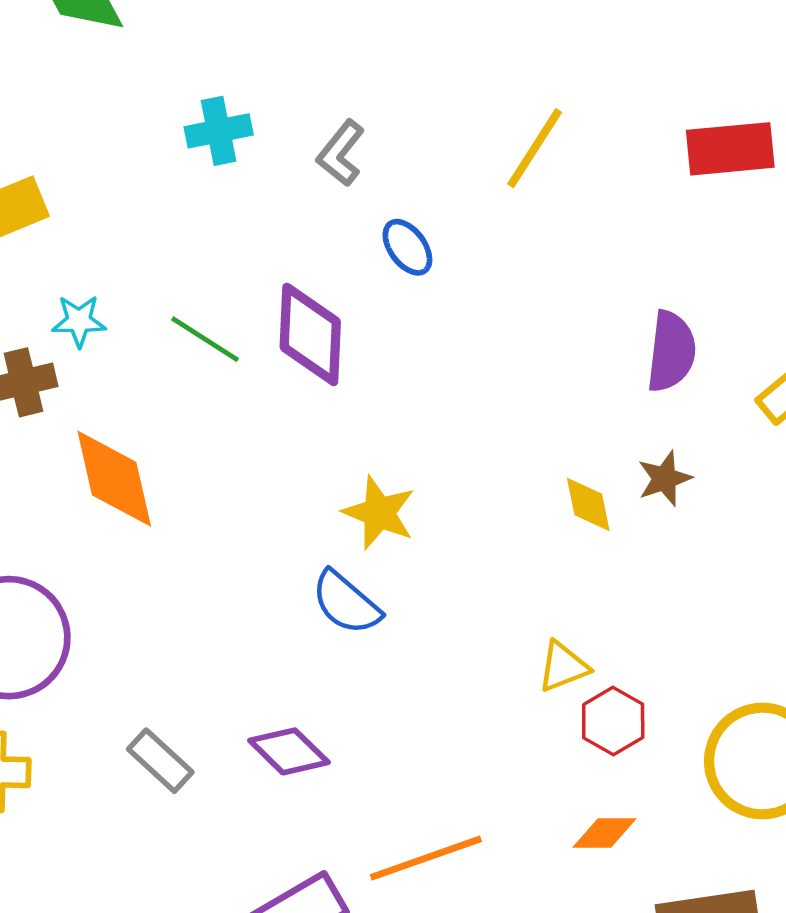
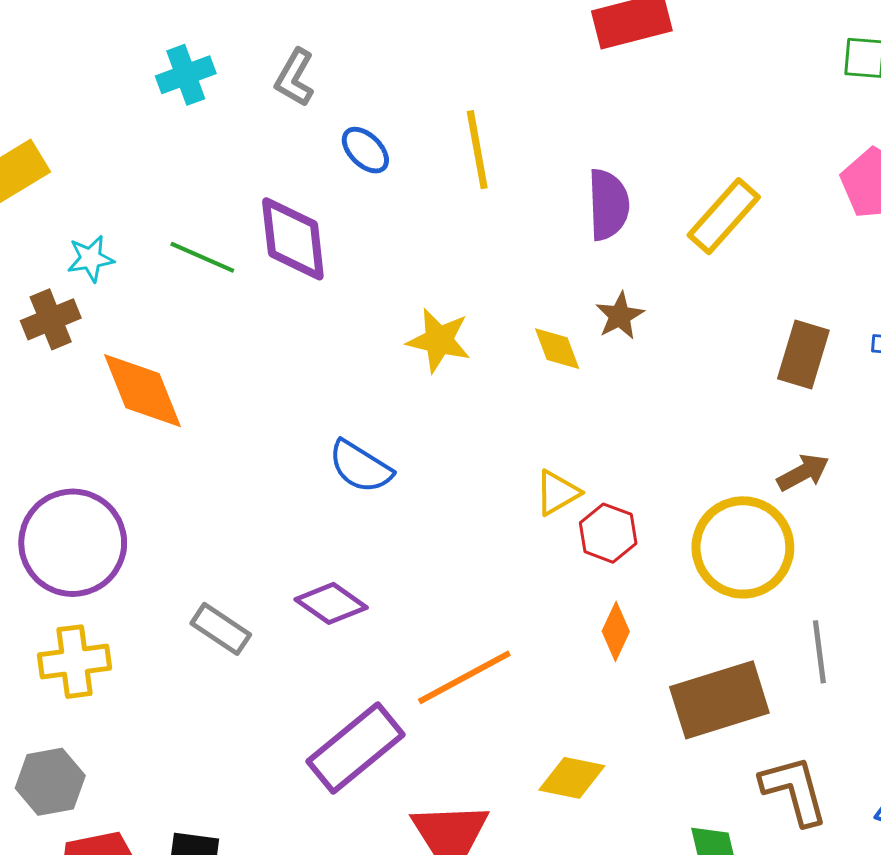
yellow line: (535, 148) -> (477, 150), moved, turned -34
yellow star: (379, 513) -> (439, 340), moved
orange diamond: (604, 833) -> (616, 631), turned -56

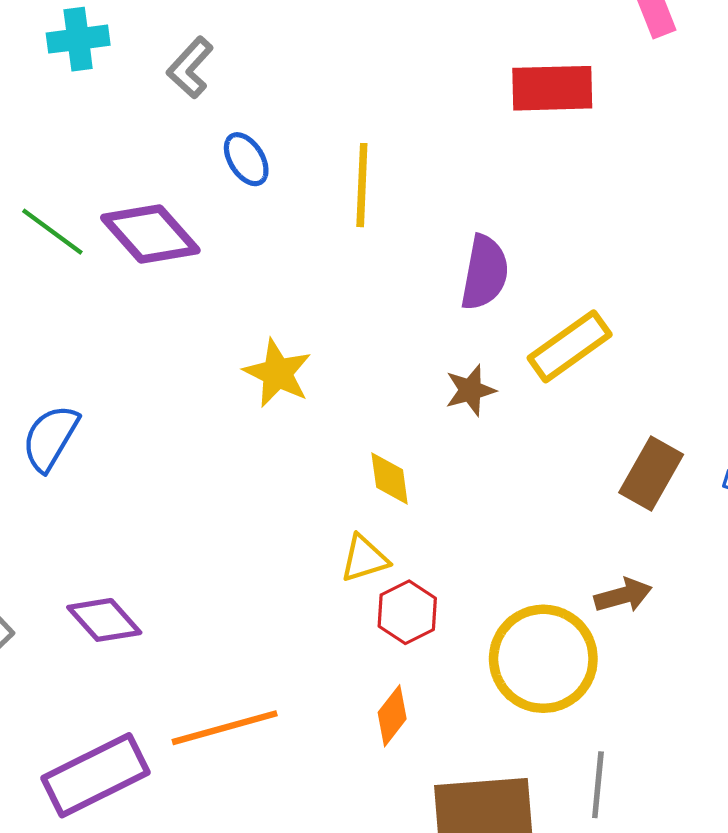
yellow rectangle: (724, 216) -> (570, 346), moved
purple diamond: (293, 239) -> (150, 234), turned -48
yellow diamond: (557, 349) -> (390, 478), moved
blue semicircle: (360, 467) -> (50, 438), moved, turned 76

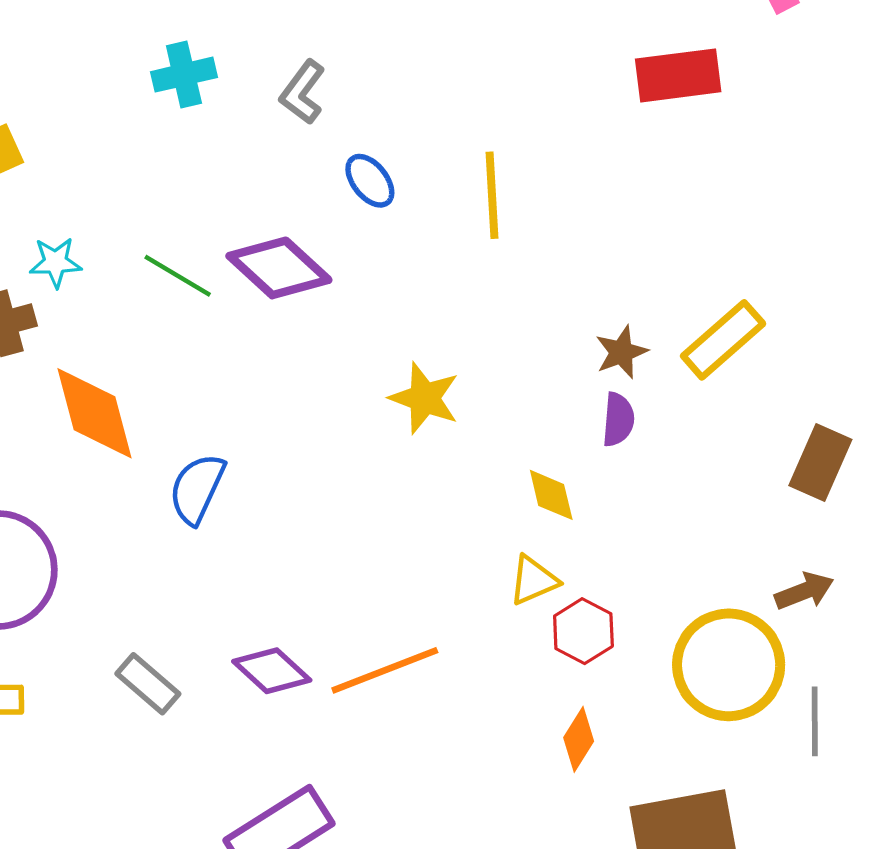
purple semicircle: (485, 273) -> (618, 420), moved, size x0.7
brown star: (470, 390) -> (621, 352), moved
orange line: (225, 728) -> (385, 670), moved
gray line: (598, 785) -> (815, 721), moved

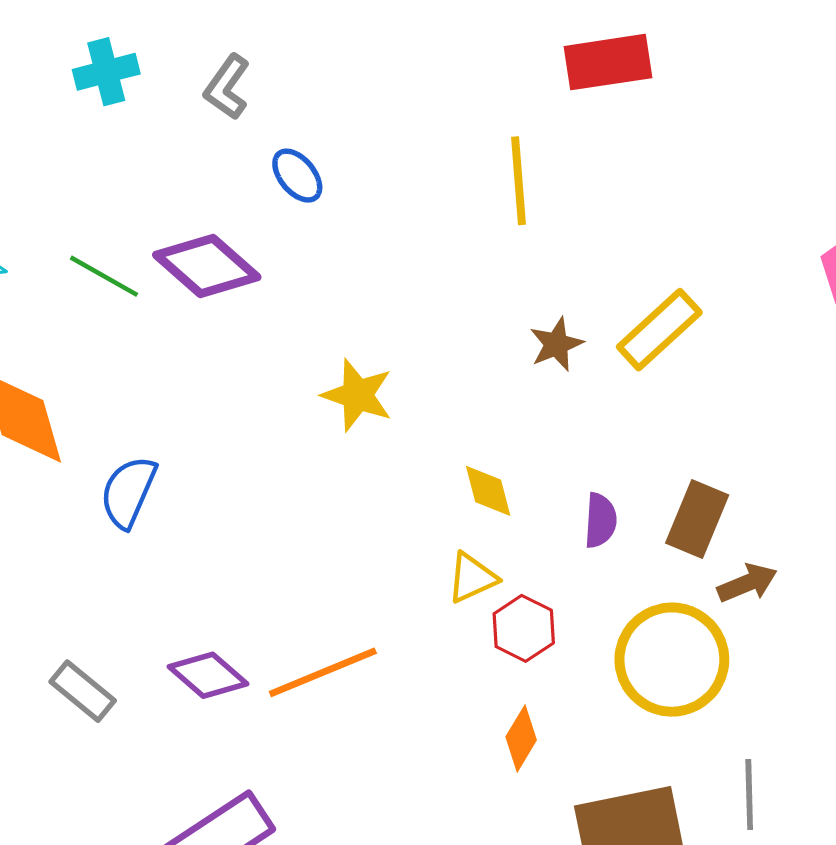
yellow line: (492, 195) -> (519, 181), moved
purple semicircle: (618, 420) -> (600, 520), moved
brown rectangle: (820, 462) -> (697, 519), moved
gray line: (815, 721) -> (749, 794), moved

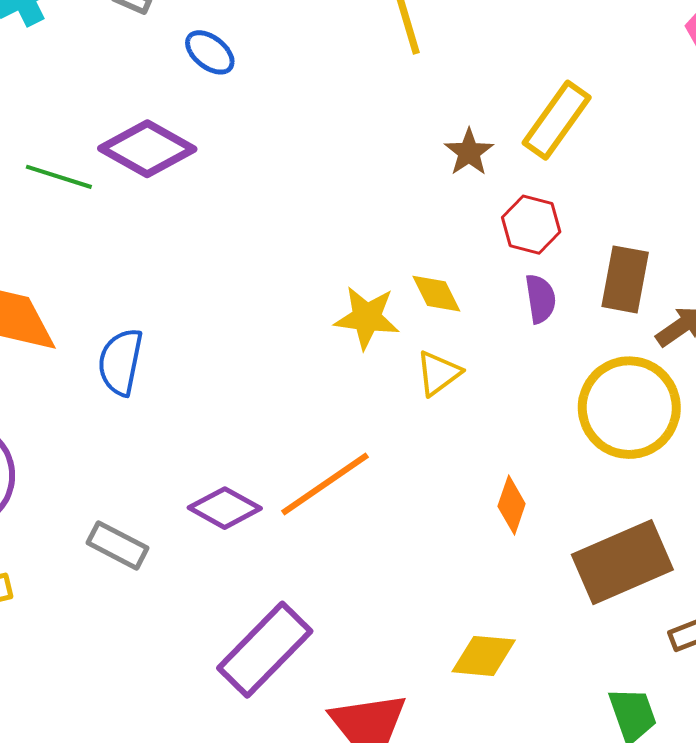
yellow star: (357, 395) -> (367, 318), moved
red hexagon: (524, 628) -> (531, 225), moved

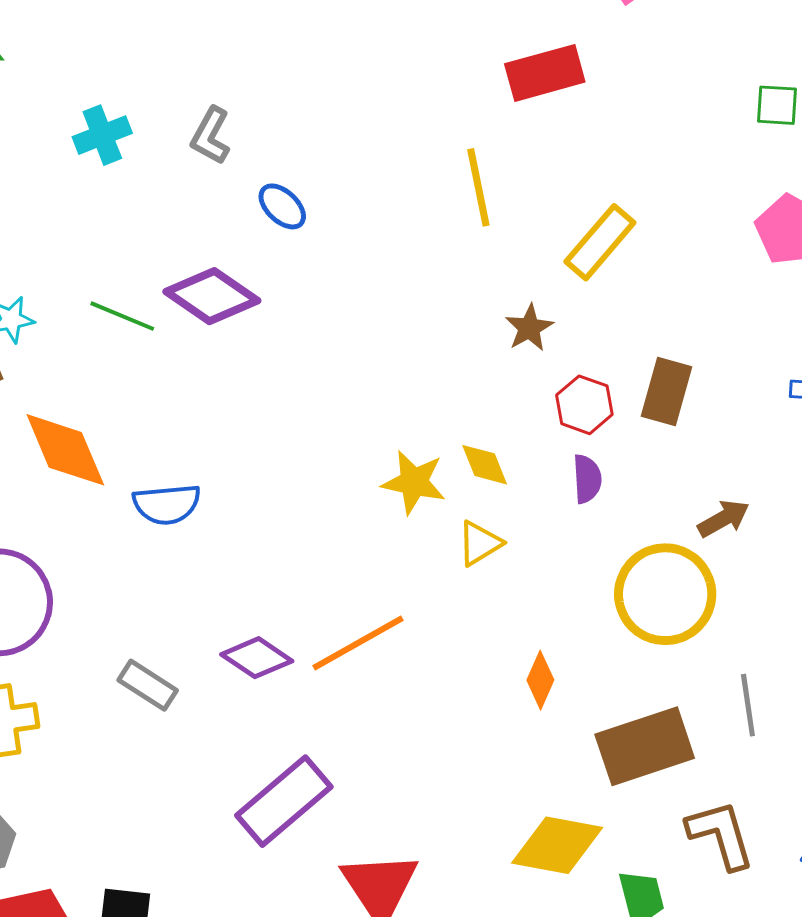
yellow rectangle: (557, 120) -> (600, 242), moved
brown rectangle: (625, 279) -> (667, 392), moved
blue semicircle: (121, 362) -> (167, 504), turned -112
yellow diamond: (484, 656) -> (557, 845), moved, size x1.4

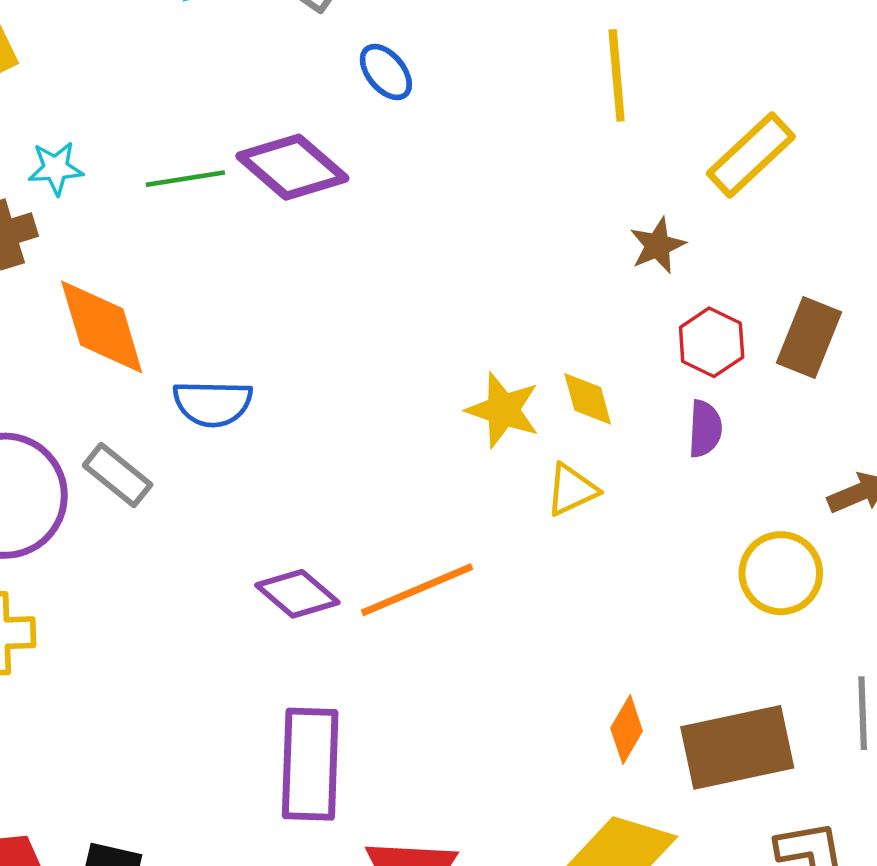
green line: (122, 316) -> (185, 179), turned -38
yellow circle: (665, 594) -> (781, 573), size x0.7
orange diamond: (540, 680) -> (627, 729), moved
gray rectangle: (148, 685) -> (118, 475), moved
purple rectangle: (284, 801) -> (310, 764), turned -54

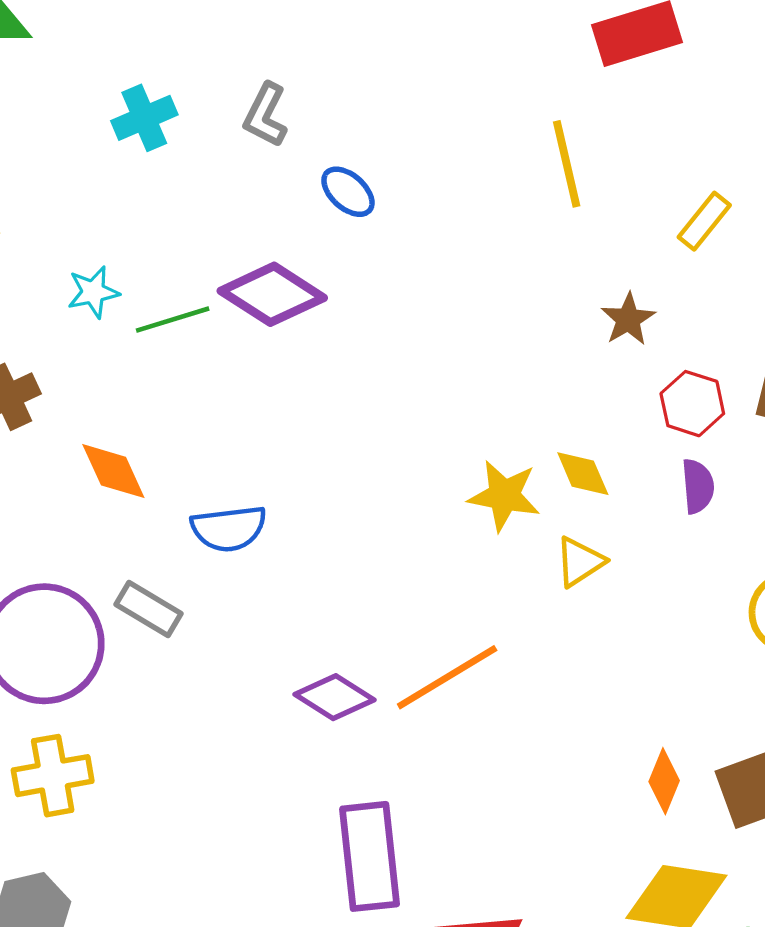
yellow rectangle: (751, 155) -> (704, 221), size x0.7
cyan star: (56, 168) -> (93, 292), moved
orange diamond: (102, 327) -> (113, 471), size x0.7

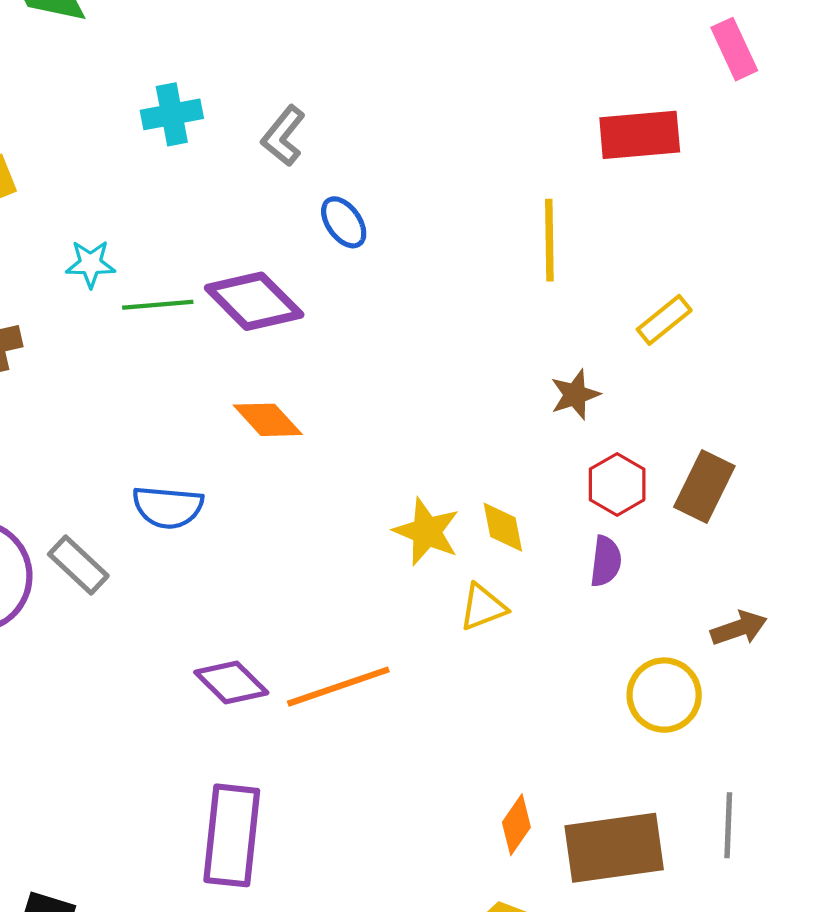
orange diamond: (113, 471) -> (268, 420), moved, turned -30

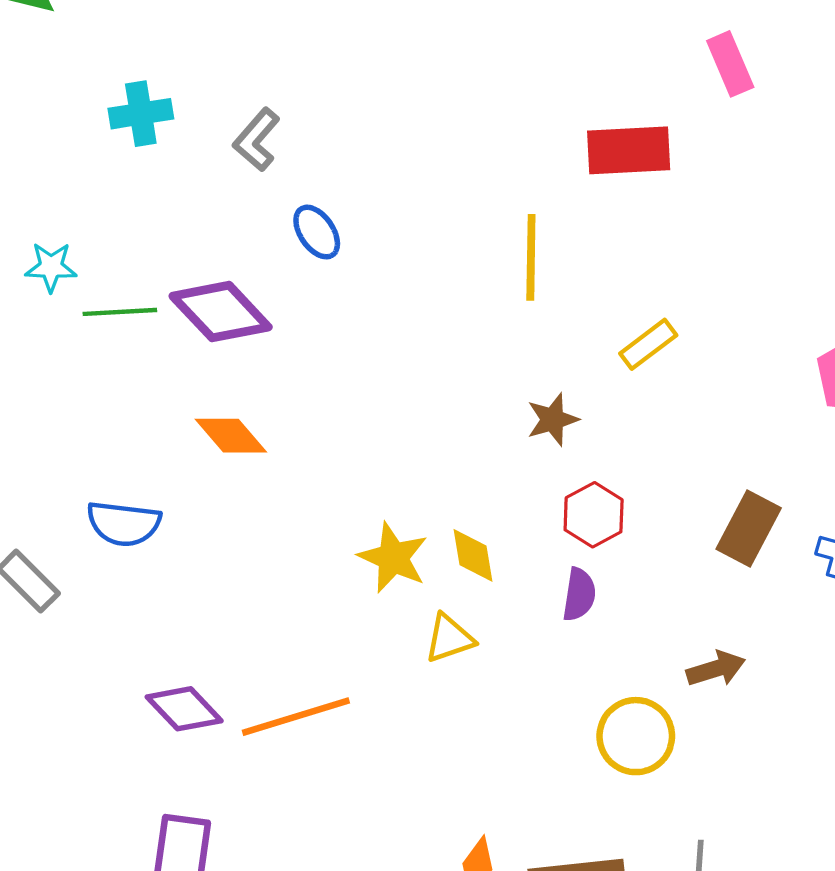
brown rectangle: (704, 486) -> (749, 528), moved

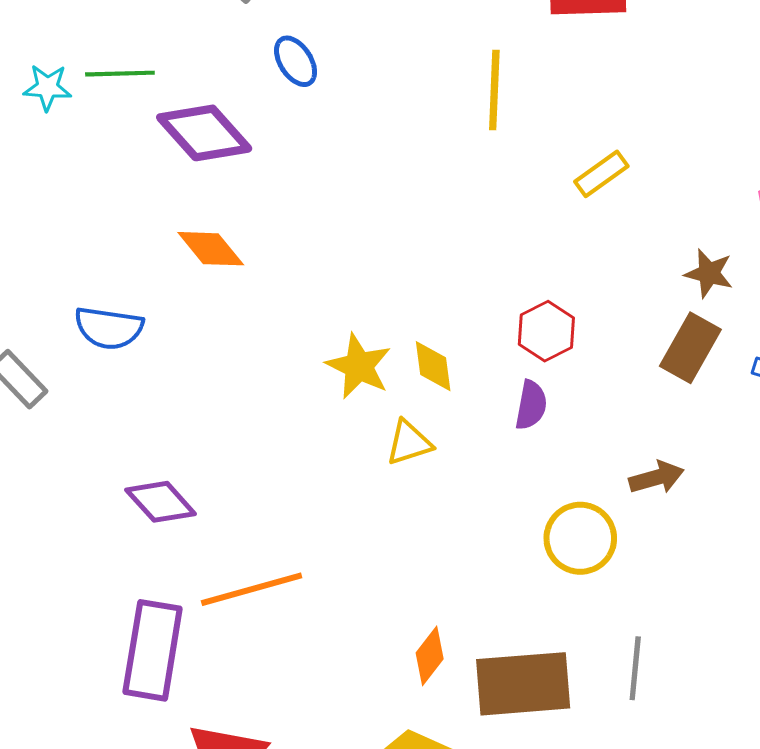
green line: (120, 312) -> (120, 74), moved
brown star: (553, 420) -> (709, 273), moved, turned 30
orange line: (296, 717) -> (252, 589), moved

